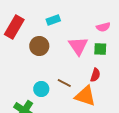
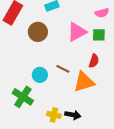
pink triangle: (78, 46) -> (77, 32), turned 35
orange triangle: (85, 96) -> (84, 82), turned -35

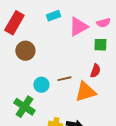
brown circle: (38, 32) -> (25, 51), moved
pink triangle: (77, 32) -> (78, 27), moved
brown line: (63, 69) -> (64, 79), turned -40

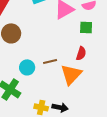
orange triangle: (85, 92) -> (71, 74), turned -30

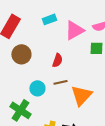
red semicircle: (81, 53) -> (57, 60), moved

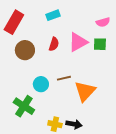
pink triangle: (74, 30) -> (78, 42), moved
red semicircle: (57, 60) -> (54, 44), moved

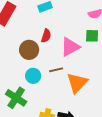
pink triangle: (78, 42) -> (70, 47), moved
brown circle: (25, 50) -> (29, 50), moved

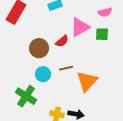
red semicircle: (46, 36) -> (62, 41), moved, turned 32
pink triangle: (70, 47) -> (80, 27), moved

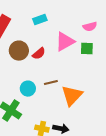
red semicircle: (62, 41) -> (39, 54), moved
brown circle: (39, 48) -> (19, 51), moved

